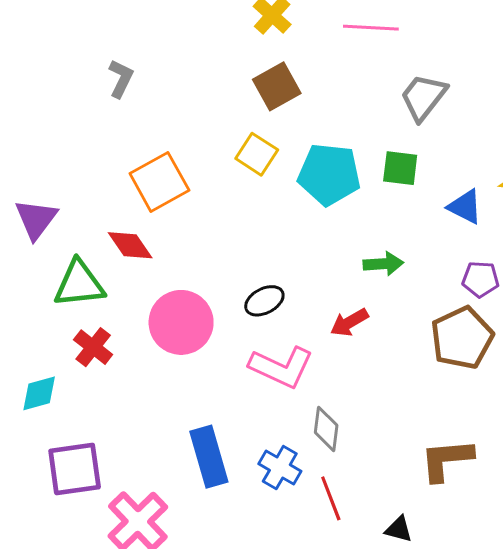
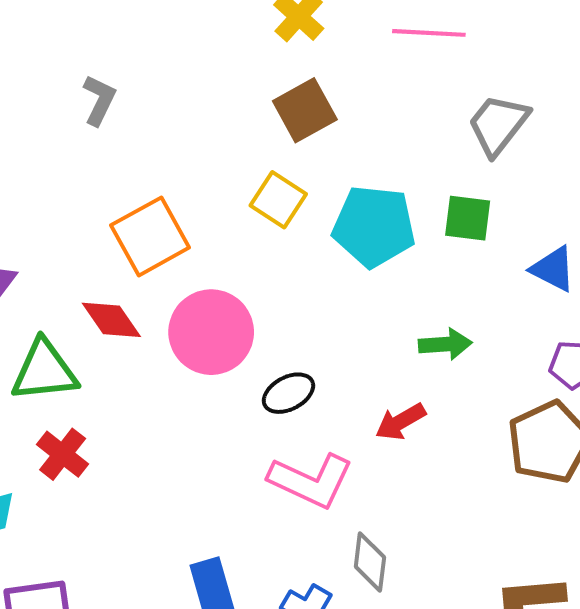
pink circle: (181, 322) -> (211, 332), moved

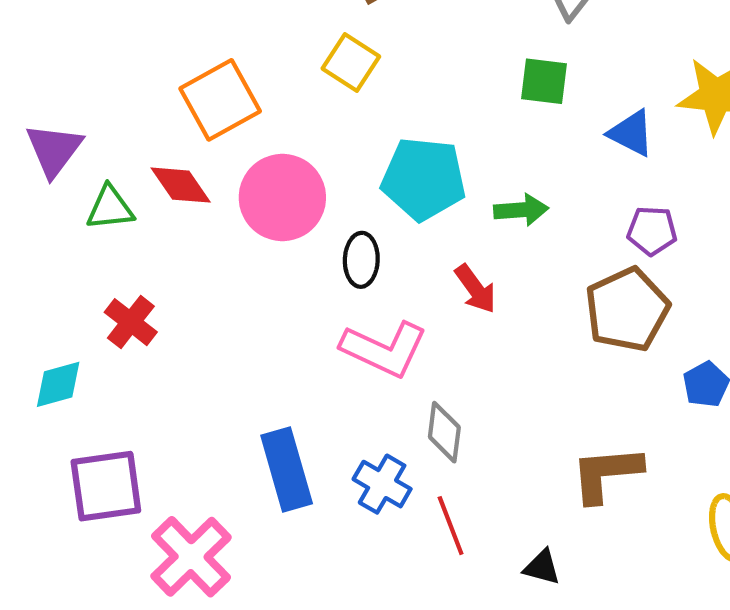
cyan pentagon: (374, 226) -> (424, 179), moved
green triangle: (44, 371) -> (110, 208), moved, size x0.7
black ellipse: (288, 393) -> (361, 260), turned -60
red arrow: (400, 422) -> (475, 289), turned -96

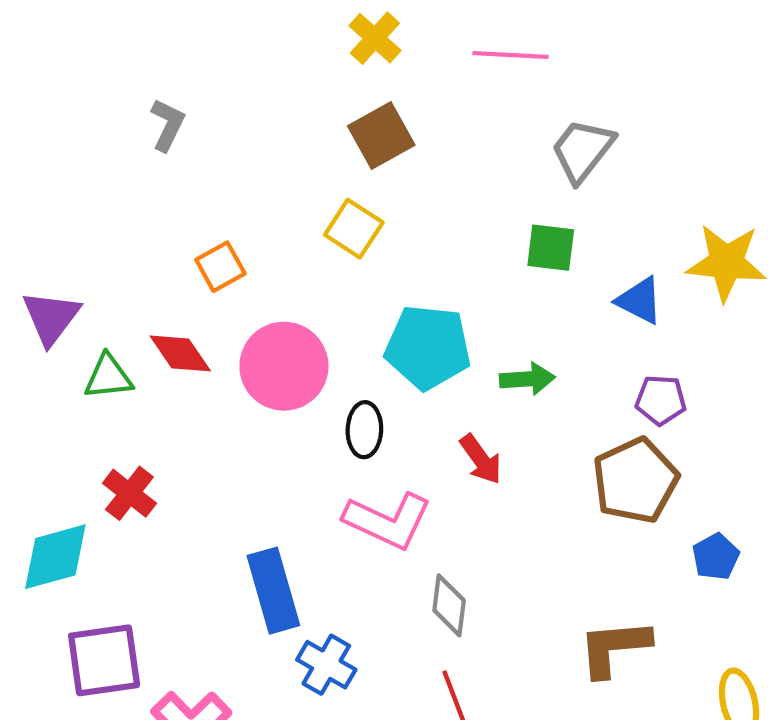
orange square: (220, 100) -> (220, 267), size x0.6
cyan diamond: (58, 384) -> (55, 557), size x1.4
blue rectangle: (287, 470) -> (273, 591), moved
blue cross: (382, 484) -> (326, 665), moved

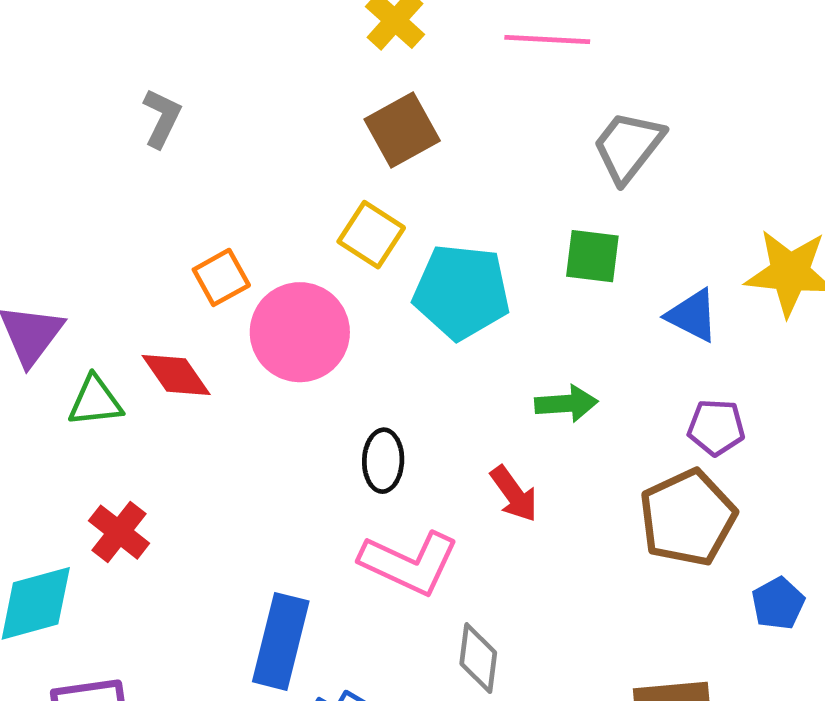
cyan pentagon: (428, 347) -> (462, 292), moved
pink circle: (284, 366) -> (300, 332), moved
blue rectangle: (273, 591) -> (281, 641), turned 30

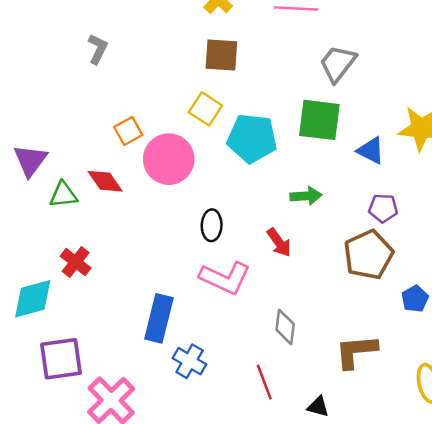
brown square: (402, 130) -> (221, 55), turned 33
green square: (592, 256) -> (319, 120), size x1.5
gray diamond: (478, 658) -> (285, 327), moved

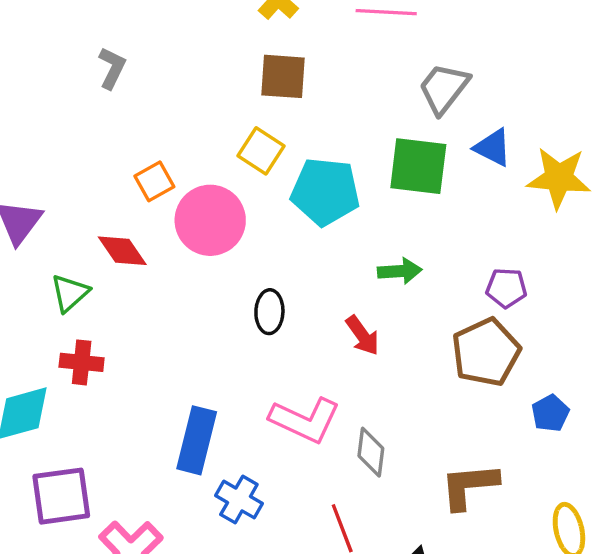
blue triangle: (371, 151) -> (493, 148), moved
green triangle: (63, 195) -> (70, 293), moved, turned -36
red cross: (76, 262) -> (82, 362), turned -32
pink L-shape: (225, 278) -> (305, 420), moved

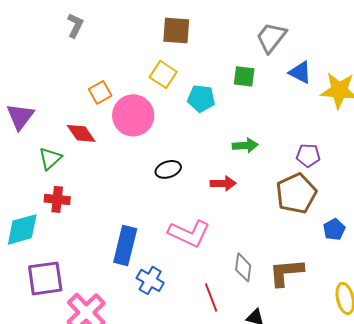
green square: (418, 166) -> (244, 76), moved, size x0.6
cyan pentagon: (325, 192) -> (201, 98), size x0.7
black ellipse: (269, 312) -> (168, 169), turned 70
red arrow: (362, 335) -> (223, 183), turned -55
gray diamond: (371, 452) -> (243, 267), moved

